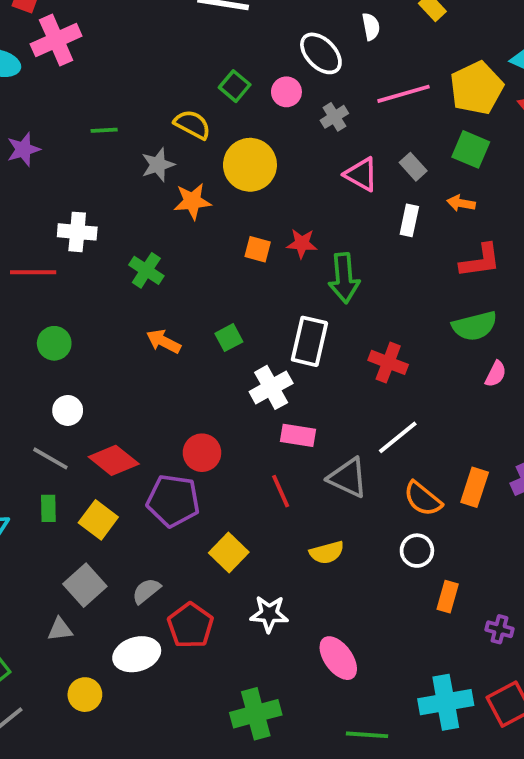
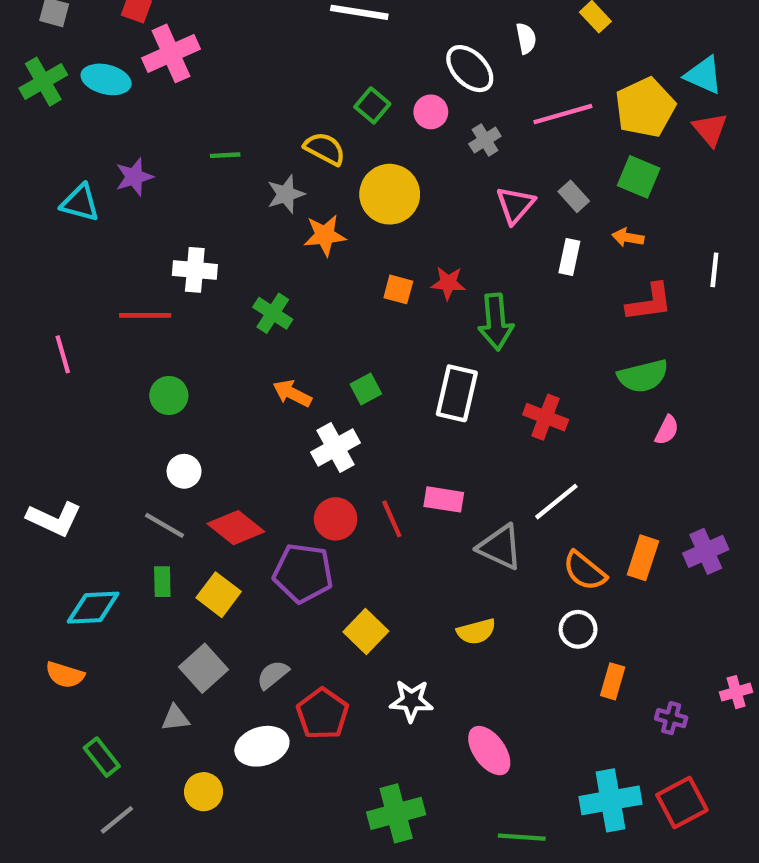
pink triangle: (361, 174) -> (515, 205), turned 42
white cross: (271, 387) -> (336, 447), moved
red line: (281, 491) -> (392, 519), moved

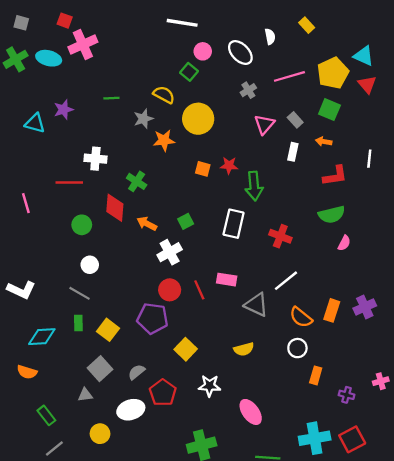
pink circle: (431, 112) -> (203, 51), moved
red diamond: (236, 528) -> (115, 208), moved, turned 56

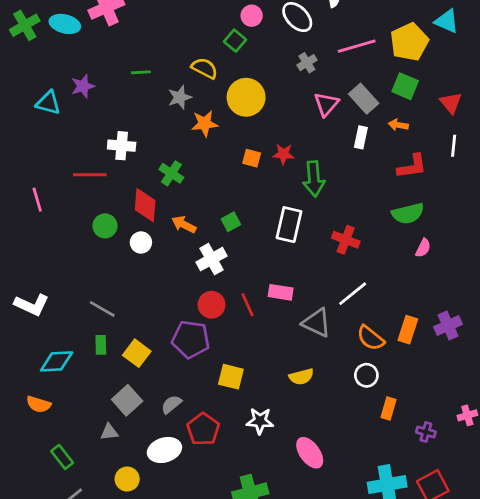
red triangle: (367, 84) -> (451, 103), moved
gray rectangle: (295, 120) -> (364, 99), size x1.5
white circle: (90, 265) -> (141, 243), moved
yellow square: (186, 349) -> (231, 377), turned -30

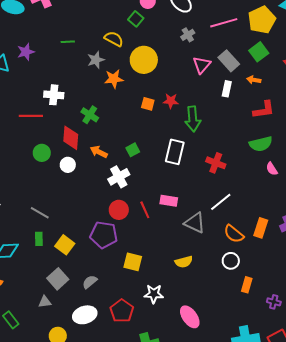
green square: (405, 86) -> (259, 52), turned 30
pink semicircle: (423, 248) -> (272, 169), turned 120
red pentagon: (203, 429) -> (122, 311), moved

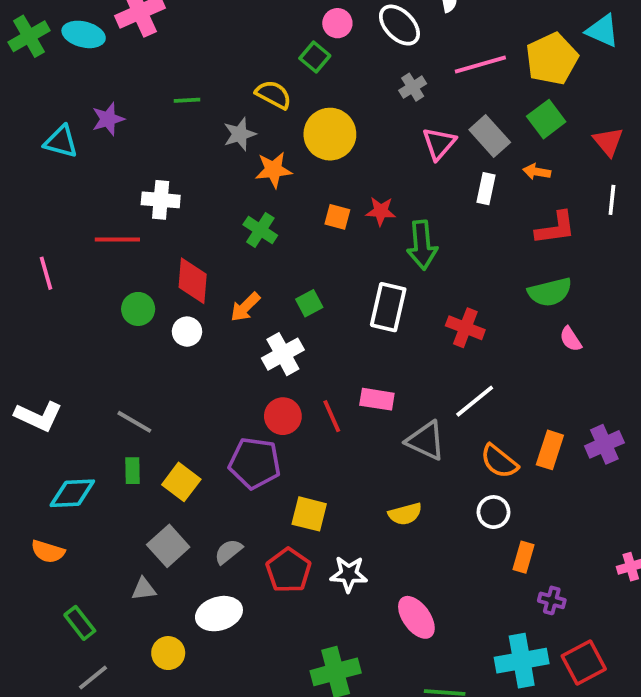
green cross: (90, 115) -> (260, 230), moved
orange arrow: (99, 152) -> (245, 307), turned -72
purple cross: (274, 302) -> (552, 600), moved
red pentagon: (122, 311) -> (289, 570), moved

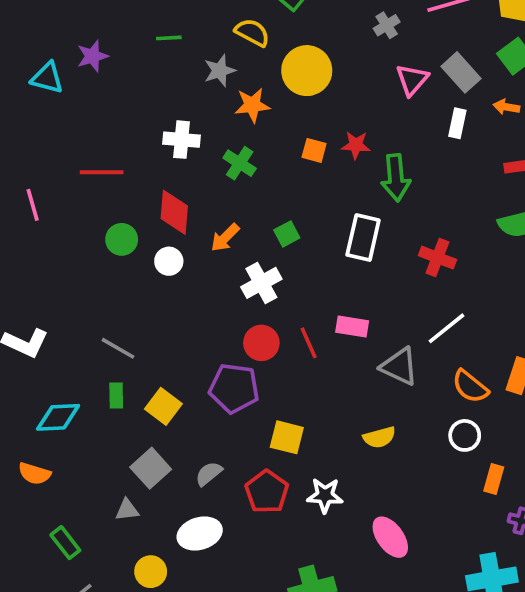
white cross: (161, 200) -> (182, 140), moved

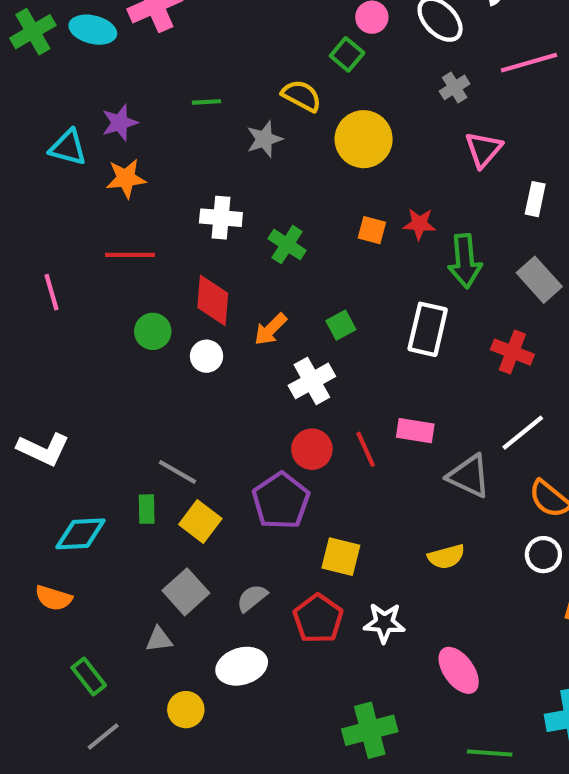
gray rectangle: (461, 72) -> (539, 280), moved
orange star: (252, 105) -> (126, 178), moved
gray line: (118, 348) -> (178, 472), moved
purple pentagon: (234, 388) -> (281, 501), turned 30

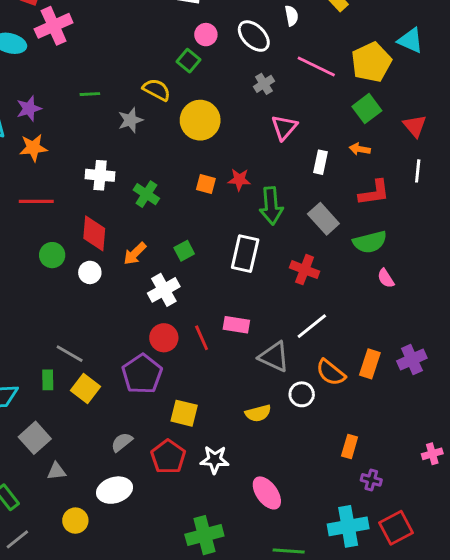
pink line: (529, 63) -> (316, 66), turned 42
white circle: (543, 555) -> (302, 394), moved
gray square: (186, 592) -> (35, 438), moved

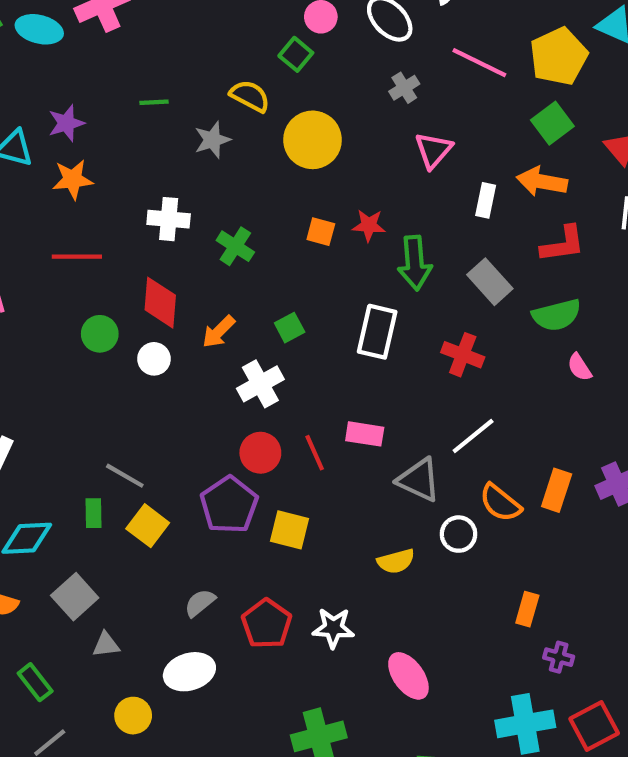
orange arrow: (360, 149) -> (542, 182), size x1.6
yellow square: (184, 413) -> (290, 530), moved

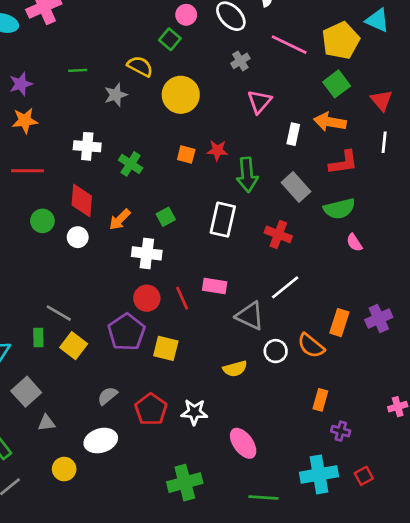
white cross: (260, 384) -> (147, 253), turned 36
orange semicircle: (500, 503) -> (311, 346), moved
red square: (594, 726) -> (364, 476), size x0.6

